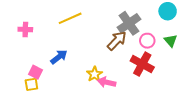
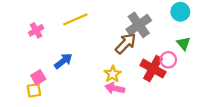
pink cross: (25, 29) -> (36, 30), moved, turned -32
pink circle: (147, 41) -> (168, 60), moved
pink square: (36, 72) -> (38, 77), turned 32
yellow star: (94, 74) -> (113, 74), moved

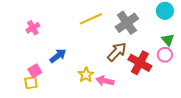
yellow line: (75, 19) -> (91, 19), moved
brown arrow: (126, 43) -> (117, 52), moved
pink circle: (168, 60) -> (165, 55), moved
yellow star: (113, 74) -> (86, 75), moved

